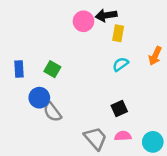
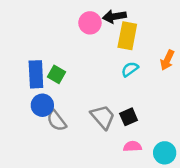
yellow rectangle: (118, 33) -> (127, 36), size x1.5
blue rectangle: (19, 69) -> (36, 74), moved, size x1.5
gray trapezoid: (95, 138) -> (103, 117), moved

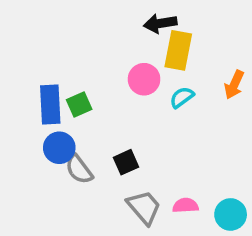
pink circle: (90, 23) -> (144, 79), moved
green square: (57, 74) -> (79, 104), turned 36
gray trapezoid: (103, 117) -> (144, 207), moved
black square: (129, 117) -> (126, 162), moved

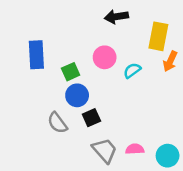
yellow rectangle: (178, 50) -> (158, 36), moved
blue rectangle: (50, 104) -> (36, 55), moved
green square: (79, 104) -> (71, 72), moved
blue circle: (59, 148) -> (77, 95), moved

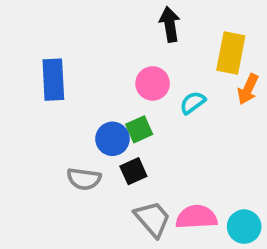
black arrow: (116, 17) -> (170, 24), turned 90
green square: (71, 72) -> (139, 129), moved
gray semicircle: (57, 123) -> (84, 179), turned -45
pink semicircle: (135, 149) -> (196, 217), size x1.5

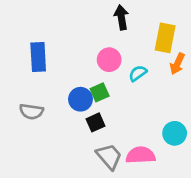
gray semicircle: (84, 179) -> (31, 112), moved
cyan circle: (244, 227) -> (175, 133), moved

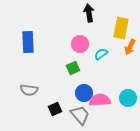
blue circle: (80, 99) -> (84, 93), moved
gray semicircle: (31, 112) -> (29, 90), moved
black square: (95, 122) -> (55, 109), moved
pink semicircle: (140, 155) -> (100, 100), moved

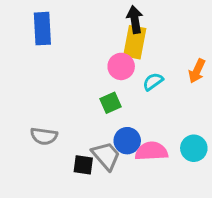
yellow rectangle: (121, 28) -> (135, 42), moved
blue rectangle: (28, 42) -> (42, 29), moved
black square: (55, 109) -> (83, 165), turned 32
gray trapezoid: (80, 115) -> (106, 156), moved

